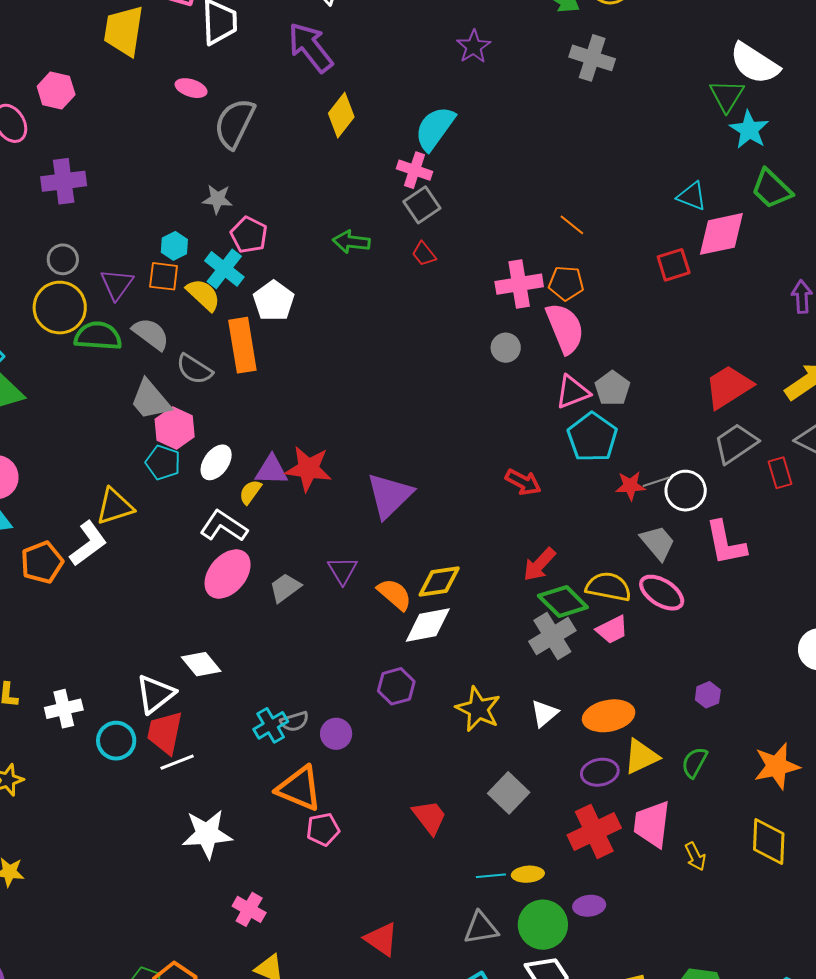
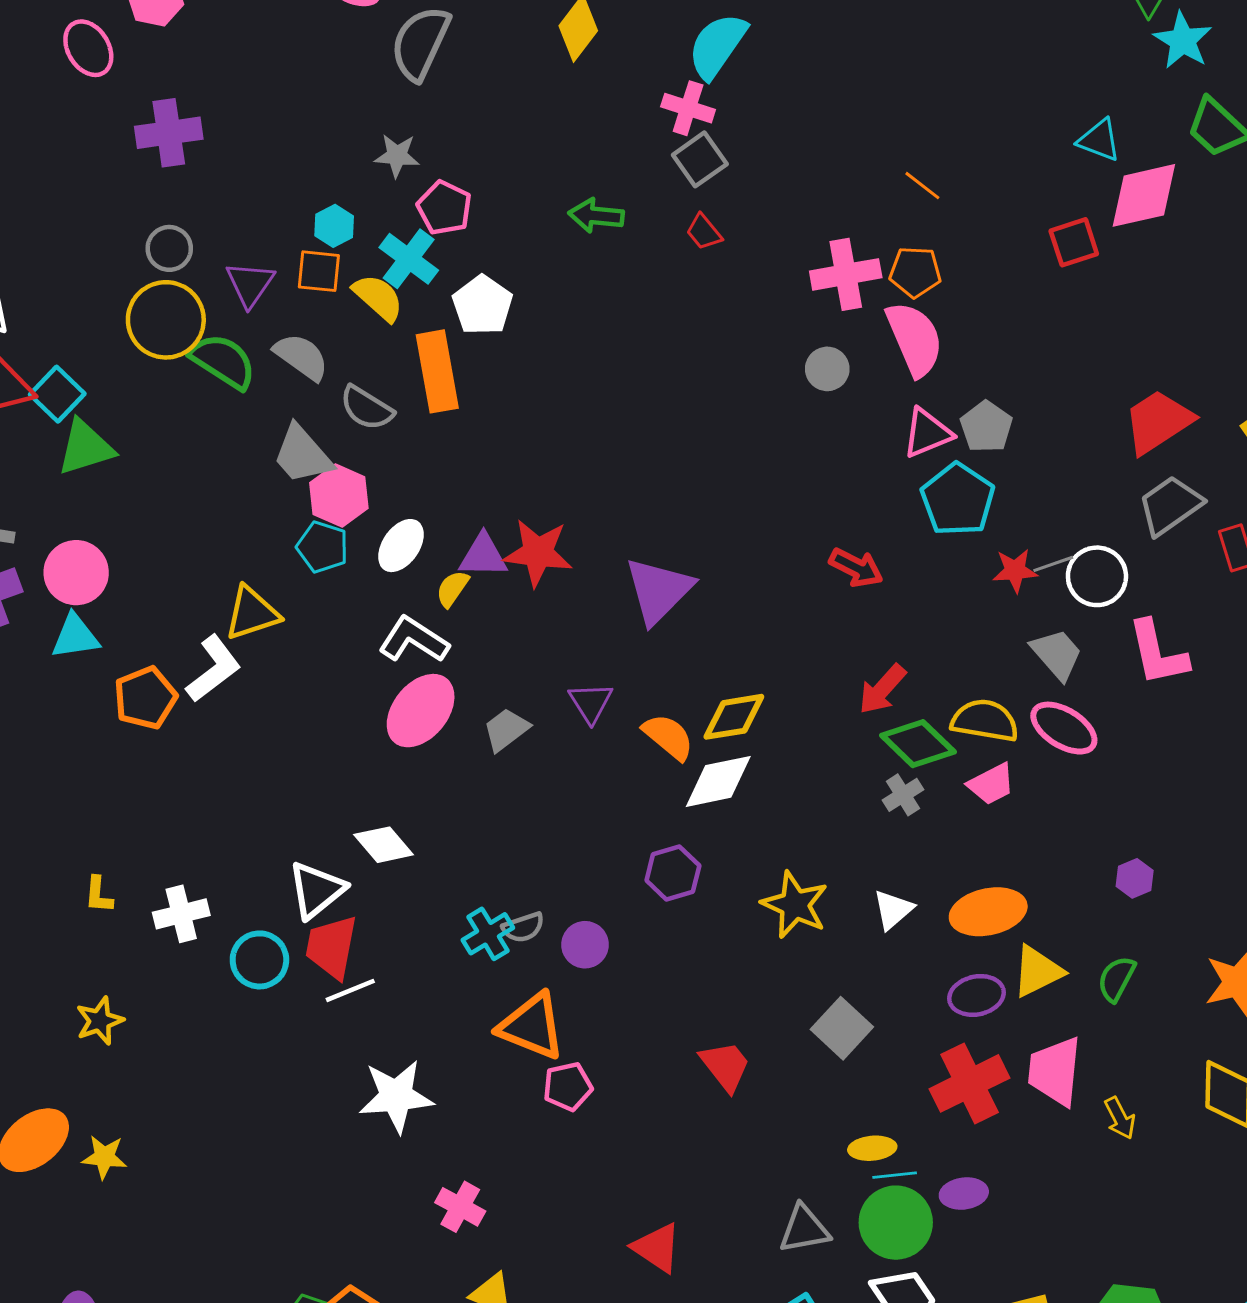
green semicircle: (98, 336) -> (223, 361), turned 30
gray cross: (552, 636) -> (903, 795), size x0.6
cyan line: (491, 876) -> (895, 1175), moved

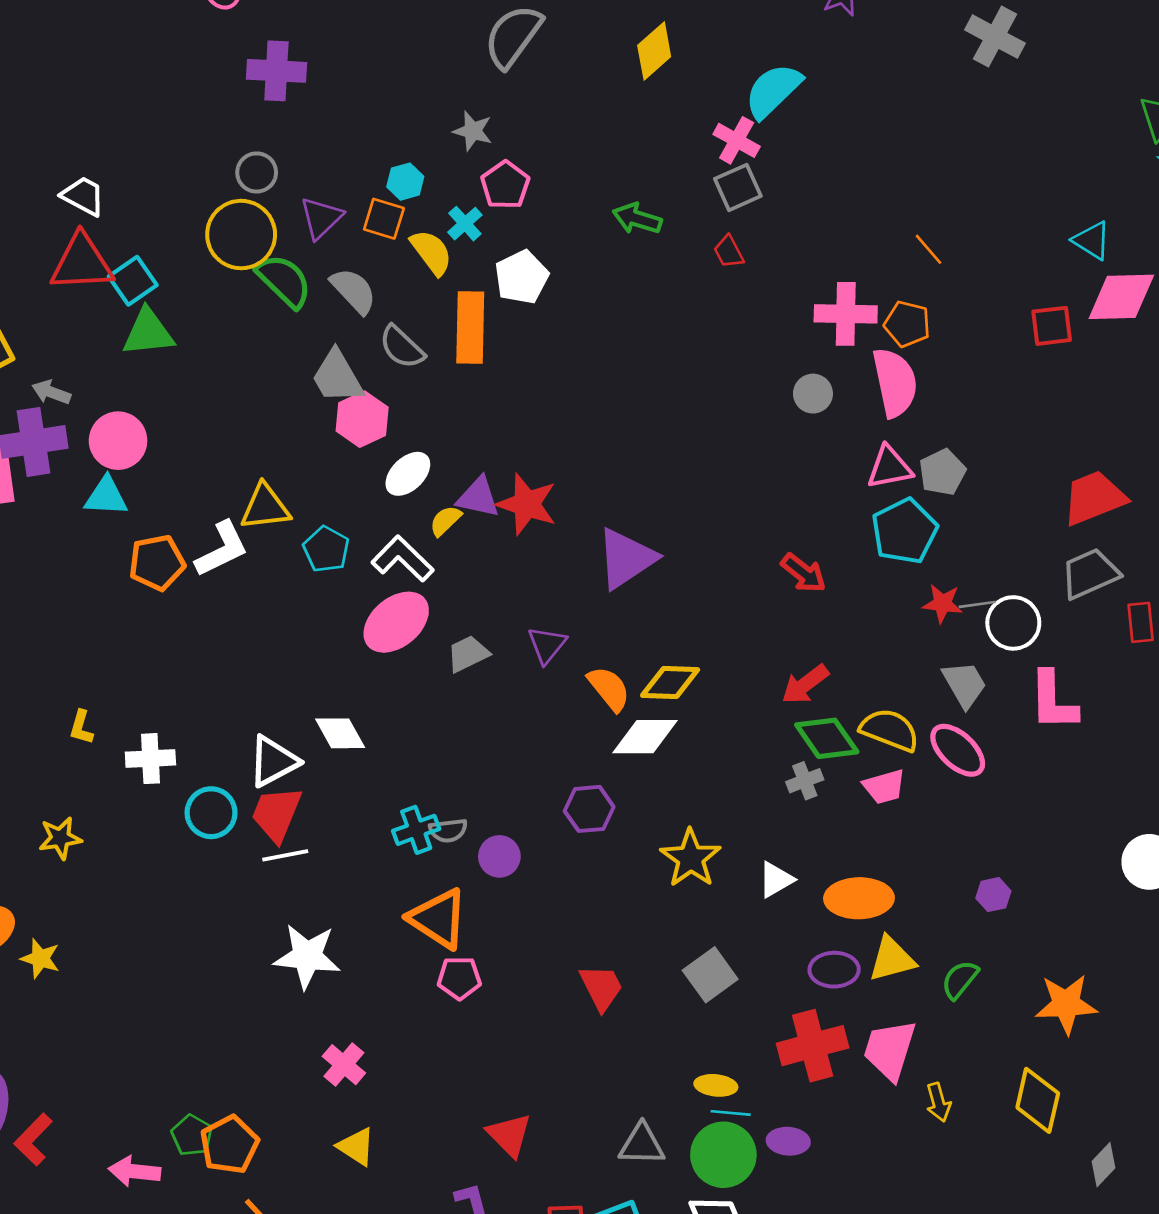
cyan cross: (409, 259) -> (465, 224), size x0.7
cyan pentagon: (322, 547) -> (326, 549), moved

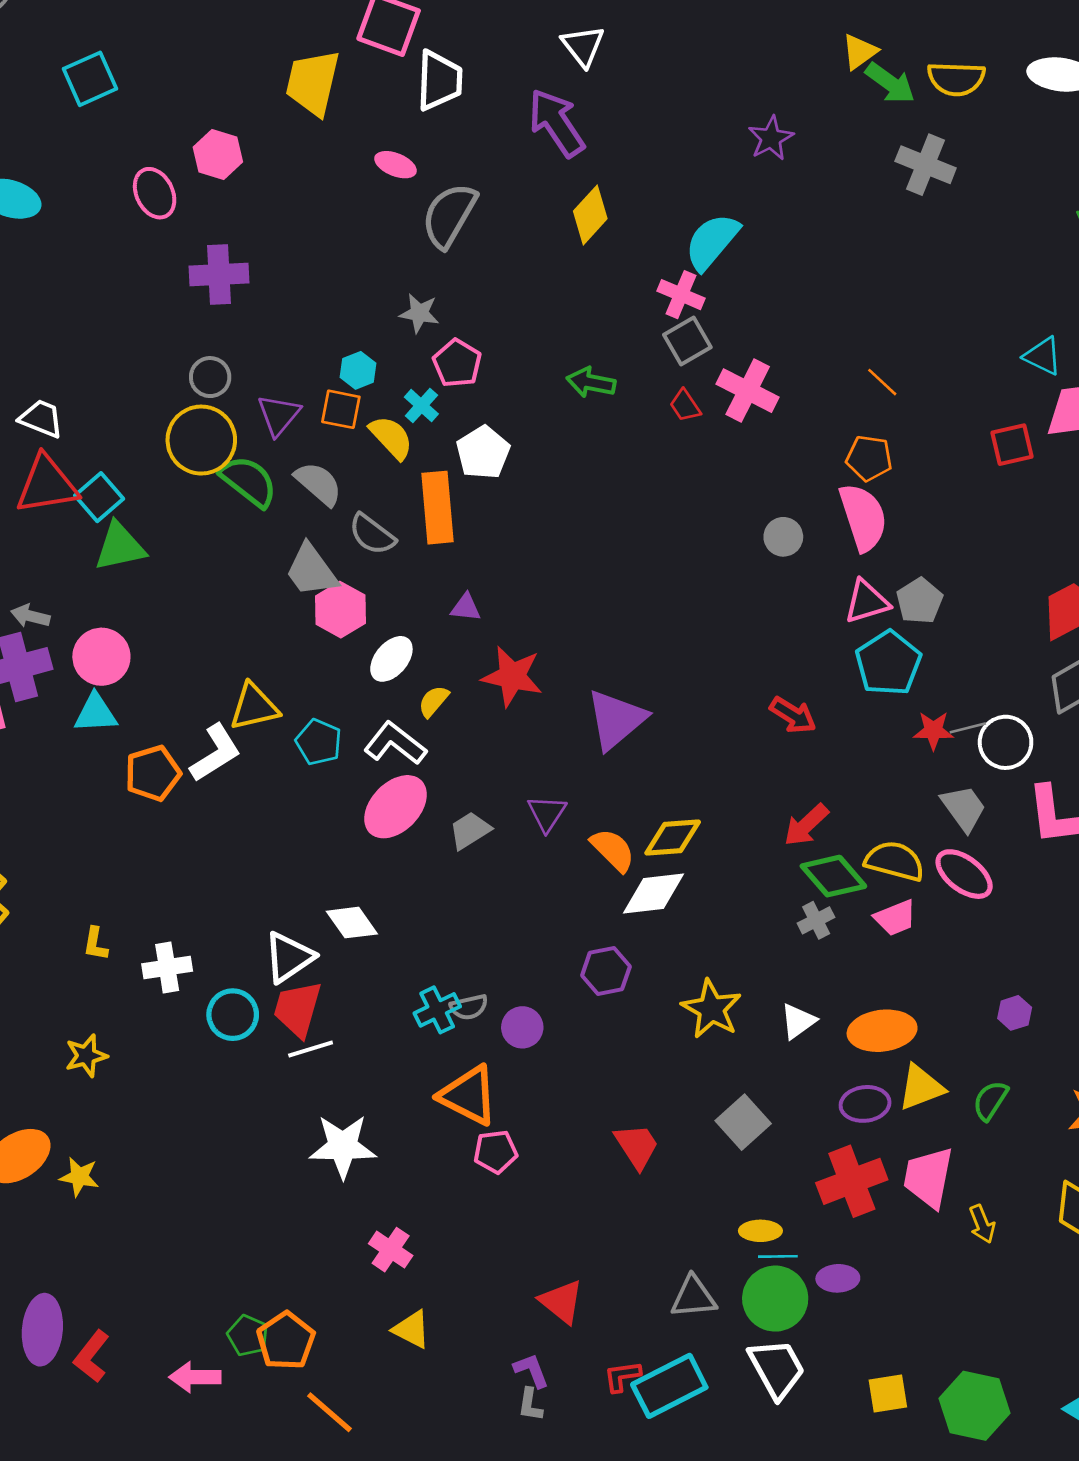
pink cross: (846, 314) -> (748, 391), moved, turned 32
purple triangle: (478, 497) -> (466, 607), moved, size x0.7

